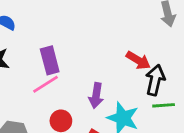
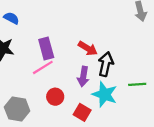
red arrow: (138, 60) -> (88, 48), moved
black arrow: (155, 80) -> (106, 64), moved

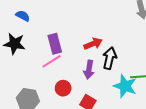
red arrow: (88, 48) -> (93, 44), turned -54
cyan star: (105, 94) -> (125, 86), moved

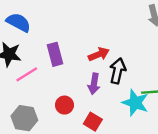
blue semicircle: (23, 16) -> (18, 22), size x1.5
pink line: (52, 61) -> (27, 74), moved

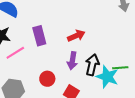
black arrow: (118, 71) -> (92, 65), moved

